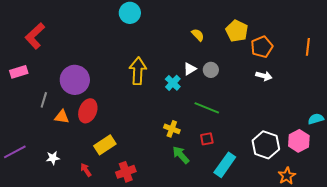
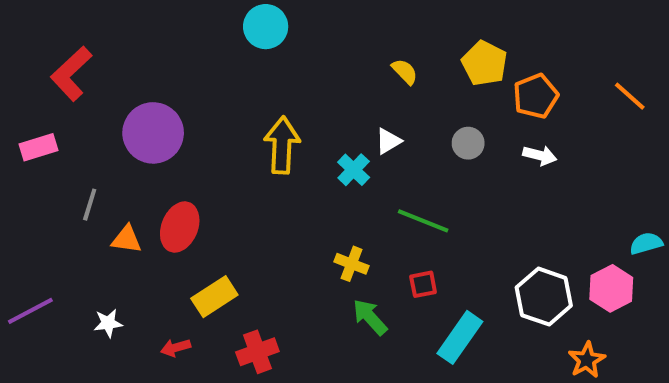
orange line: (308, 47) -> (630, 96), turned -54
gray circle: (211, 70) -> (468, 143), moved
purple circle: (75, 80) -> (153, 133), moved
red arrow: (86, 170) -> (176, 348), turned -72

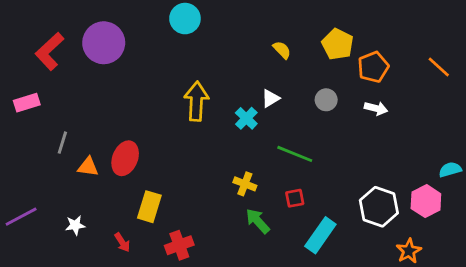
purple circle: (153, 133) -> (104, 43), moved
yellow rectangle: (214, 297) -> (149, 207), turned -40
red arrow: (176, 348) -> (122, 242), turned -108

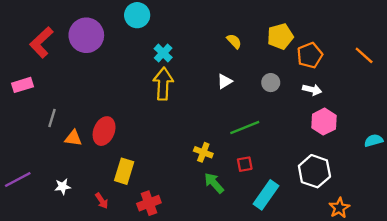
cyan circle: (185, 19) -> (137, 15), moved
yellow pentagon: (338, 44) -> (280, 36), turned 30
cyan cross: (246, 118) -> (163, 53), moved
green line: (295, 154) -> (245, 127), turned -44
pink hexagon: (426, 201) -> (324, 122), moved

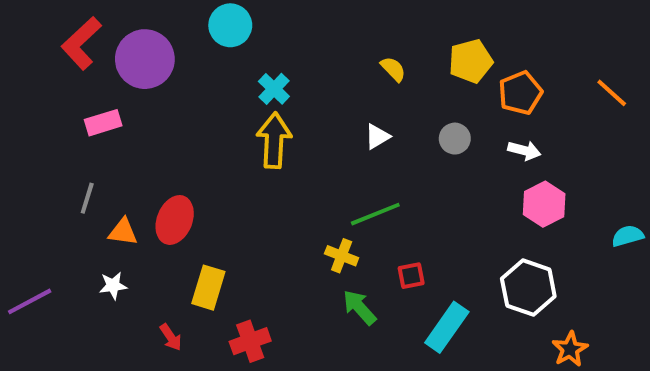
red L-shape: (41, 42) -> (81, 43), moved
pink rectangle: (22, 85) -> (103, 123), moved
green line: (245, 127) -> (375, 214), moved
white star: (63, 187) -> (113, 286), moved

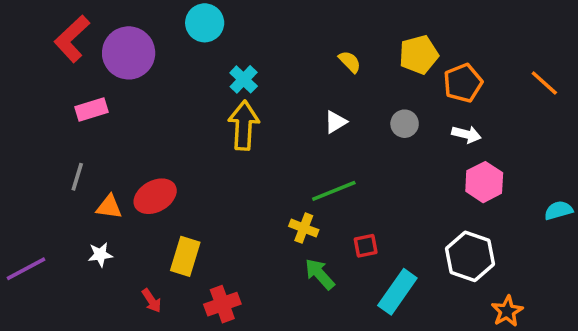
red ellipse: (175, 220) -> (155, 196), turned 39

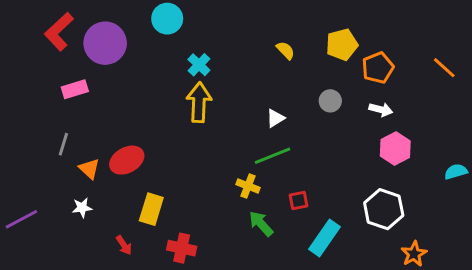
white triangle: (336, 122) -> (275, 118), moved
orange triangle: (109, 207) -> (89, 169), turned 35
red cross: (222, 304) -> (182, 248), turned 32

